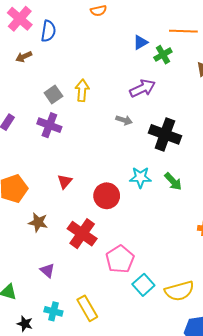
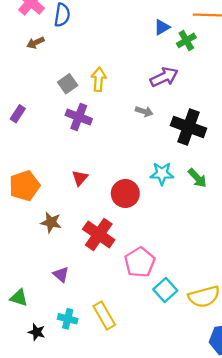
purple cross: (49, 125) -> (79, 117), moved

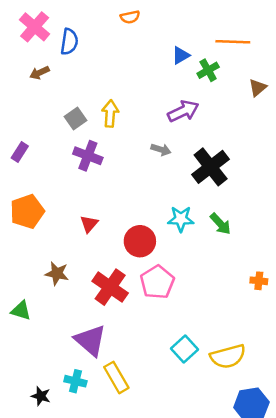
black cross: (188, 127) -> (211, 167), turned 32
orange pentagon: (24, 186) -> (27, 211), moved
pink pentagon: (140, 262) -> (157, 282), moved
purple triangle: (61, 274) -> (90, 340), moved, size x1.8
green triangle: (19, 298) -> (21, 311), moved

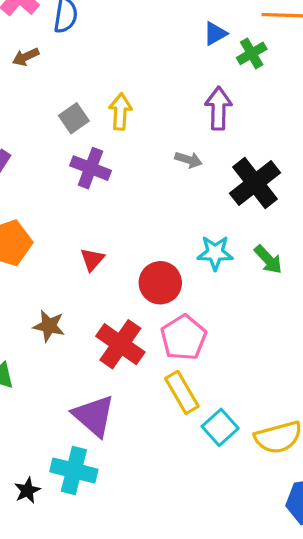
purple arrow: (183, 111) -> (218, 108), turned -64
yellow rectangle: (116, 377) -> (182, 392), moved
cyan cross: (75, 381) -> (74, 471), size x1.5
black star: (41, 396) -> (27, 490), turned 30

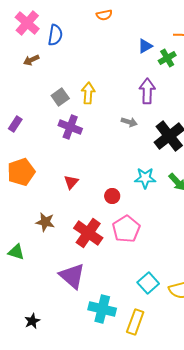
red circle: (160, 283) -> (112, 196), size x0.6
yellow rectangle: (182, 392) -> (135, 322), moved, turned 50
cyan cross: (74, 471) -> (102, 309), moved

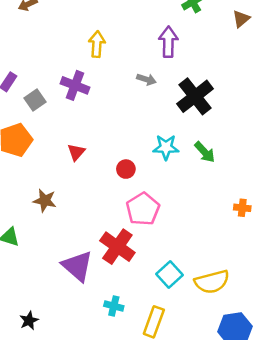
gray square: (60, 97) -> (35, 100), moved
red cross: (88, 233) -> (117, 247), moved
cyan cross: (102, 309) -> (114, 306), size x0.6

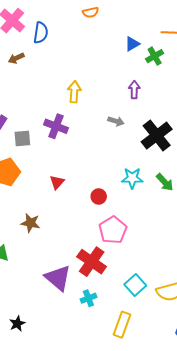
purple arrow: (168, 42) -> (134, 90), size x0.7
gray square: (35, 100) -> (22, 139), turned 30
cyan cross: (114, 306) -> (88, 298), moved, turned -35

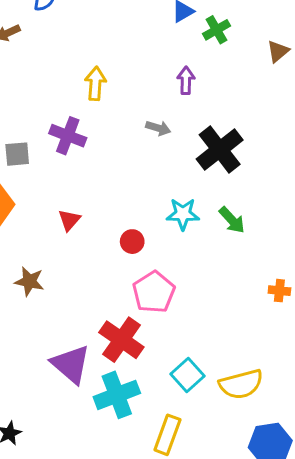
cyan cross: (88, 298) -> (117, 395), size x1.8

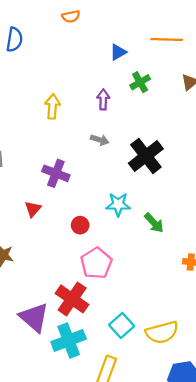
green cross: (217, 30) -> (140, 82), moved
purple arrow: (186, 80) -> (103, 99), moved
purple cross: (68, 136) -> (56, 173), moved
green arrow: (232, 220) -> (154, 223), moved

